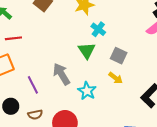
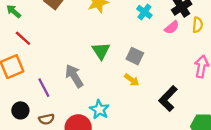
cyan cross: (98, 29) -> (144, 12), moved
red line: (13, 38) -> (23, 38), turned 49
cyan star: (87, 91) -> (99, 110), moved

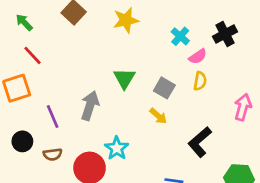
yellow semicircle: (198, 25) -> (200, 81), moved
pink semicircle: (172, 27) -> (198, 56), moved
gray arrow: (74, 76) -> (90, 106), turned 45

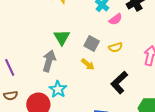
yellow semicircle: (200, 81) -> (116, 47), moved, turned 64
gray arrow: (90, 106) -> (49, 61), moved

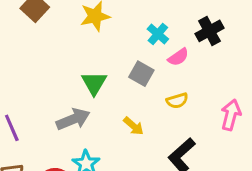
gray square: (92, 43) -> (141, 74), moved
gray arrow: (49, 61) -> (73, 119), turned 50

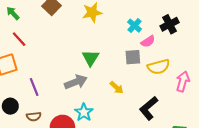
gray square: (141, 74) -> (133, 57), moved, turned -35
yellow semicircle: (177, 101) -> (159, 67), moved, size x1.5

